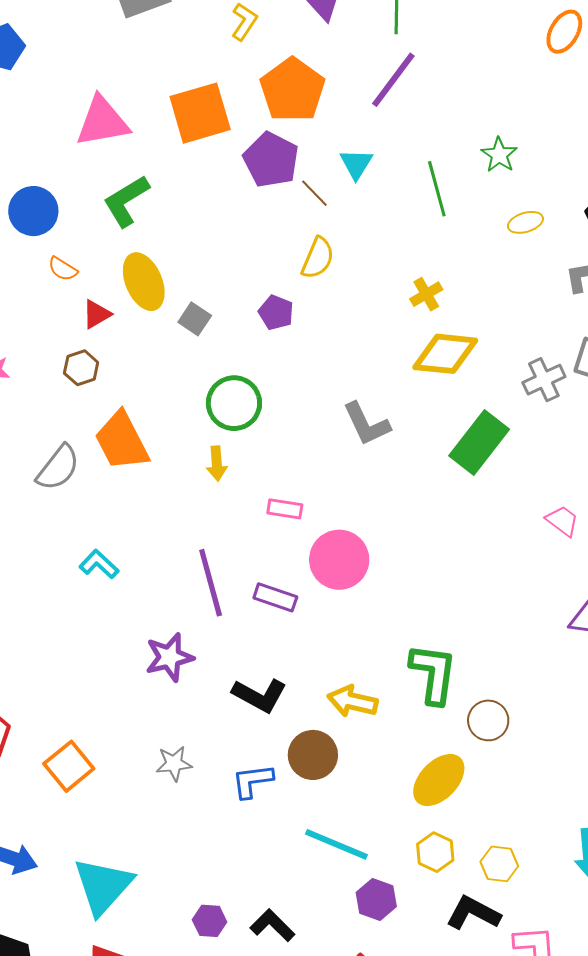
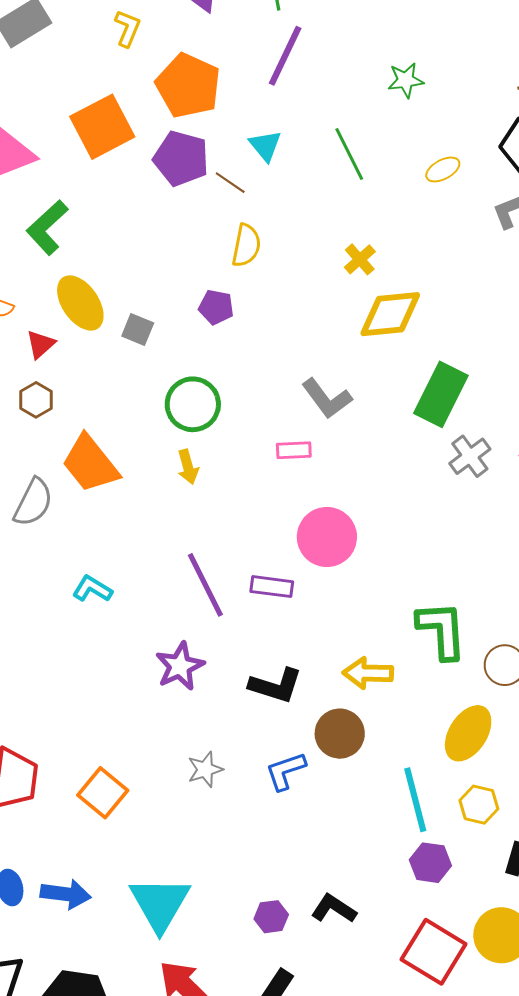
green star: (499, 155) -> (406, 80), moved, turned -30
gray cross: (544, 380) -> (470, 456), moved
pink rectangle: (285, 509) -> (294, 450), moved
cyan line: (336, 844) -> (415, 800), moved, turned 64

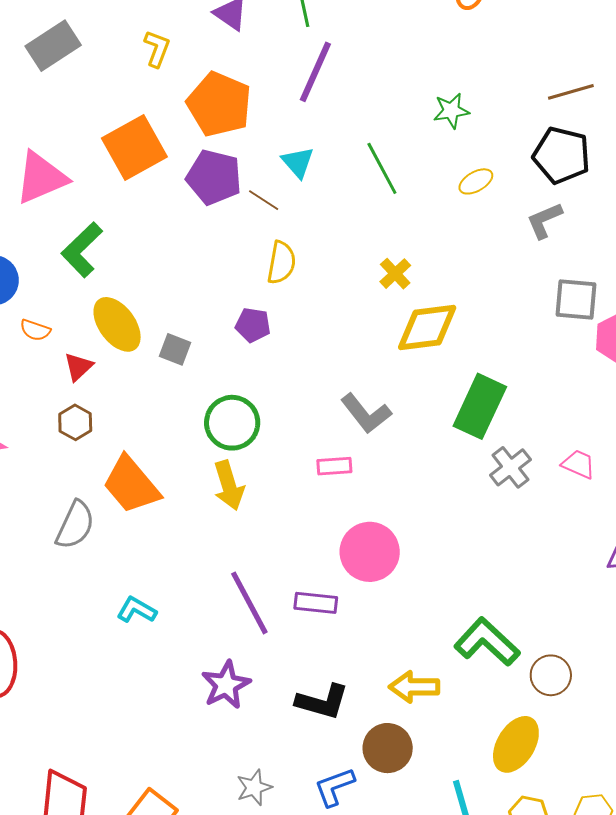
green star: (406, 80) -> (451, 111), moved
yellow arrow: (188, 467) -> (229, 485), size x1.4
green L-shape: (442, 630) -> (487, 642), turned -42

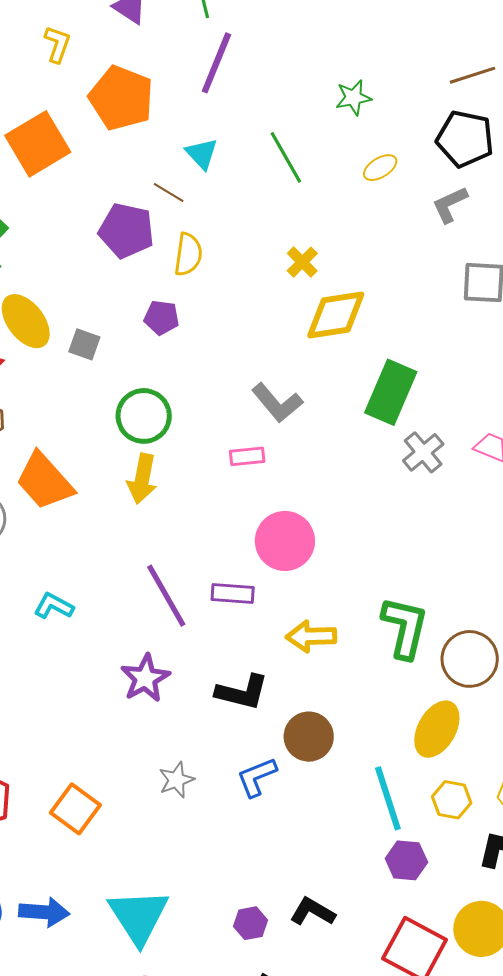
purple pentagon: (214, 177) -> (126, 231), moved
yellow arrow: (229, 485) -> (142, 479), turned 30
green L-shape: (487, 642) -> (405, 627), turned 62
brown circle: (551, 675) -> (470, 659), size x1.4
yellow arrow: (414, 687) -> (311, 636), moved

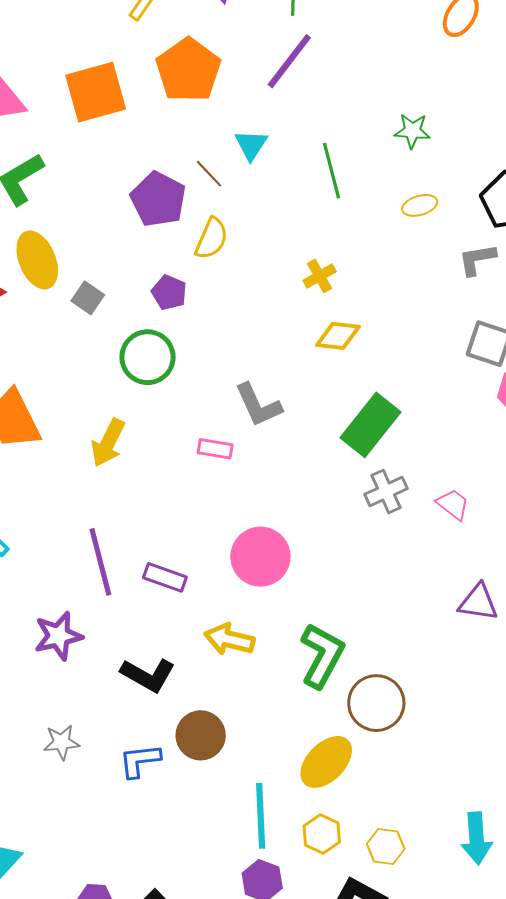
yellow diamond: (336, 315) -> (338, 336), size x0.7
green circle: (144, 416) -> (148, 357), moved
pink circle: (285, 541) -> (260, 557), moved

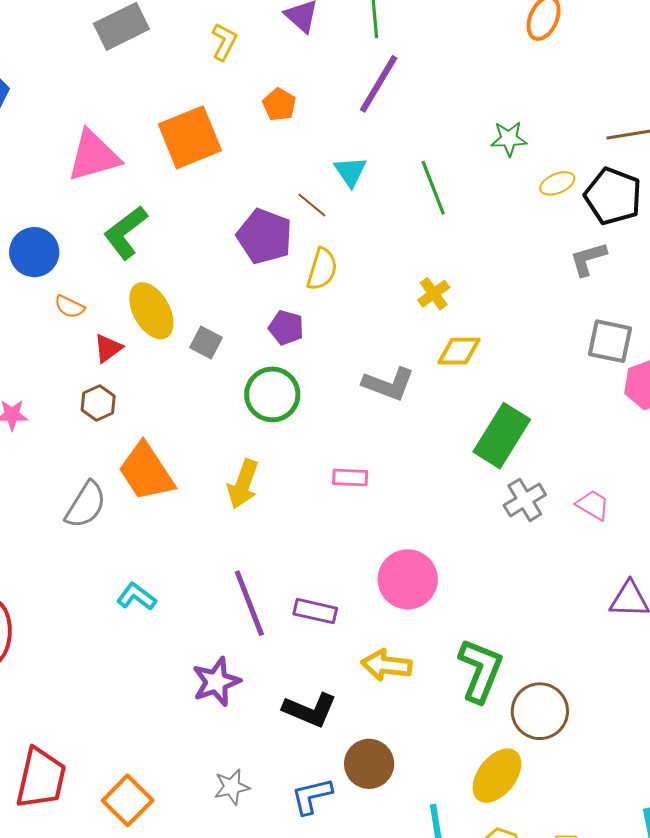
orange pentagon: (188, 70) -> (279, 105), size x0.5
yellow ellipse: (420, 205) -> (557, 183), moved
gray L-shape: (258, 405) -> (388, 384), moved, turned -38

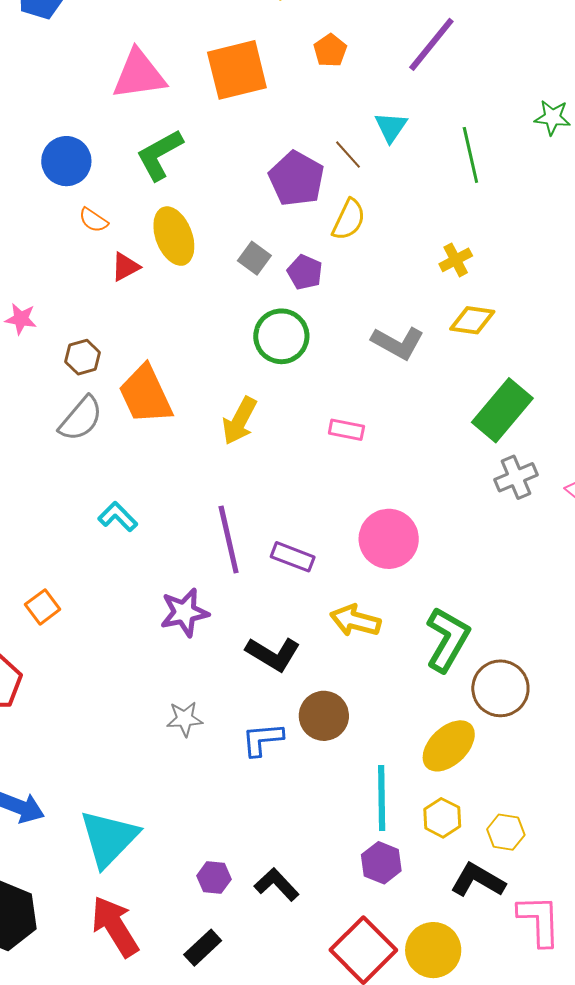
gray square: (206, 343) -> (254, 258), moved
brown hexagon: (98, 403) -> (83, 357), moved
orange square: (128, 800) -> (43, 607), moved, size x0.7

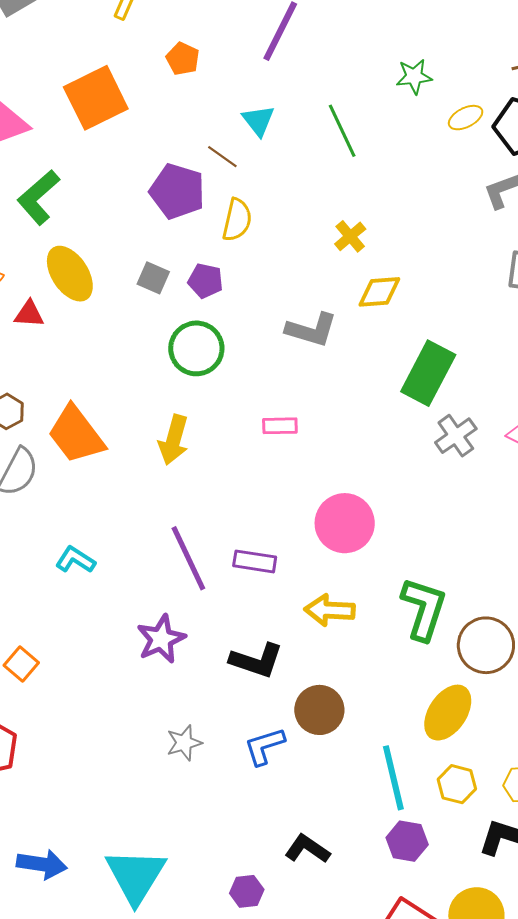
red triangle: (125, 267) -> (29, 314), turned 44
black L-shape: (277, 884) -> (307, 849), moved

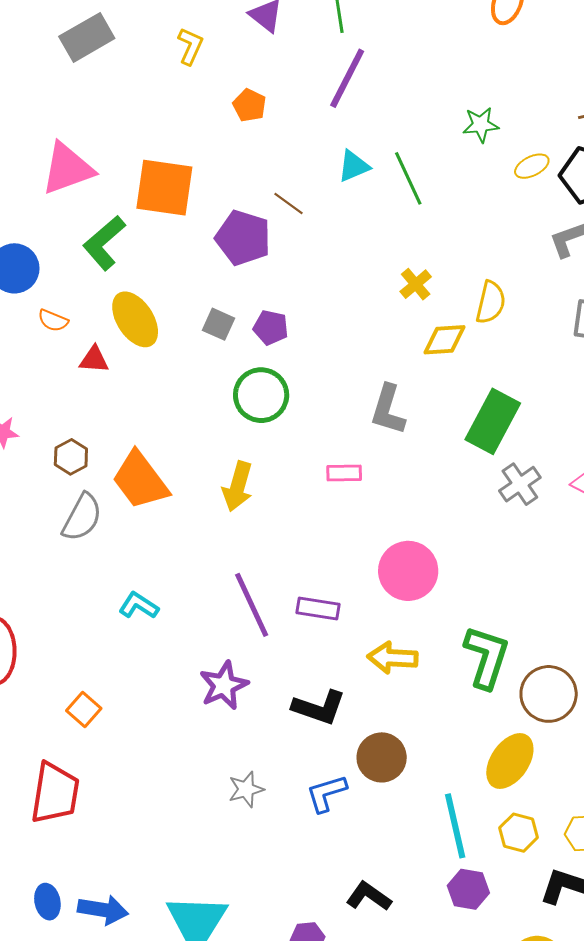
orange square: (96, 98) -> (164, 188), moved, turned 34
cyan triangle: (258, 120) -> (354, 166), moved, turned 45
yellow semicircle: (237, 220) -> (491, 302), moved
gray L-shape: (311, 330) -> (388, 410), moved, turned 90

